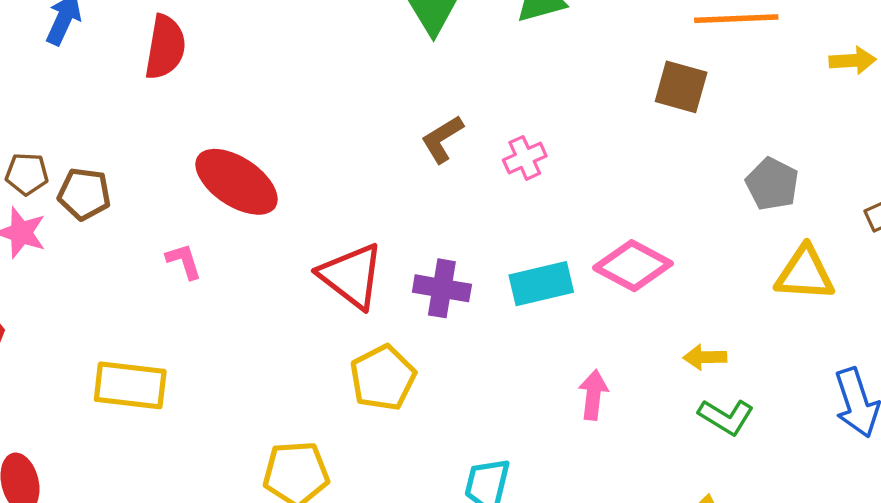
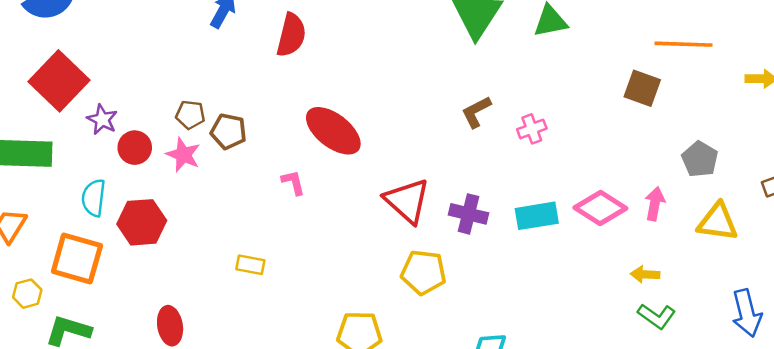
yellow pentagon: (383, 378) -> (424, 272), turned 30
yellow rectangle: (130, 385) -> (250, 265), size x0.6
pink arrow: (593, 395) -> (655, 204), moved

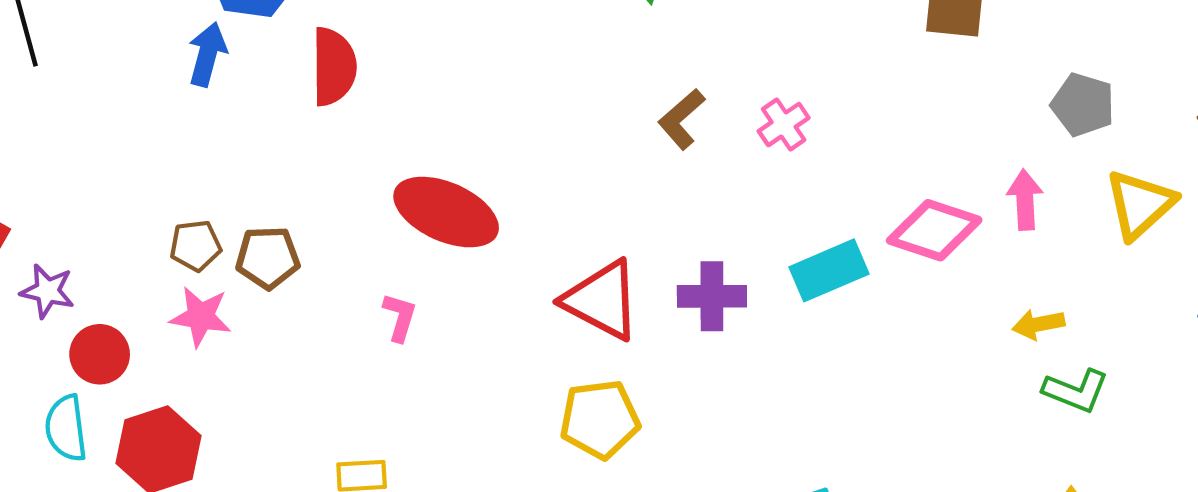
red circle: (135, 148) -> (100, 354), moved
pink L-shape: (293, 182) -> (400, 317), turned 44
yellow triangle: (718, 222) -> (1140, 204), turned -36
yellow pentagon: (424, 272) -> (600, 419), moved

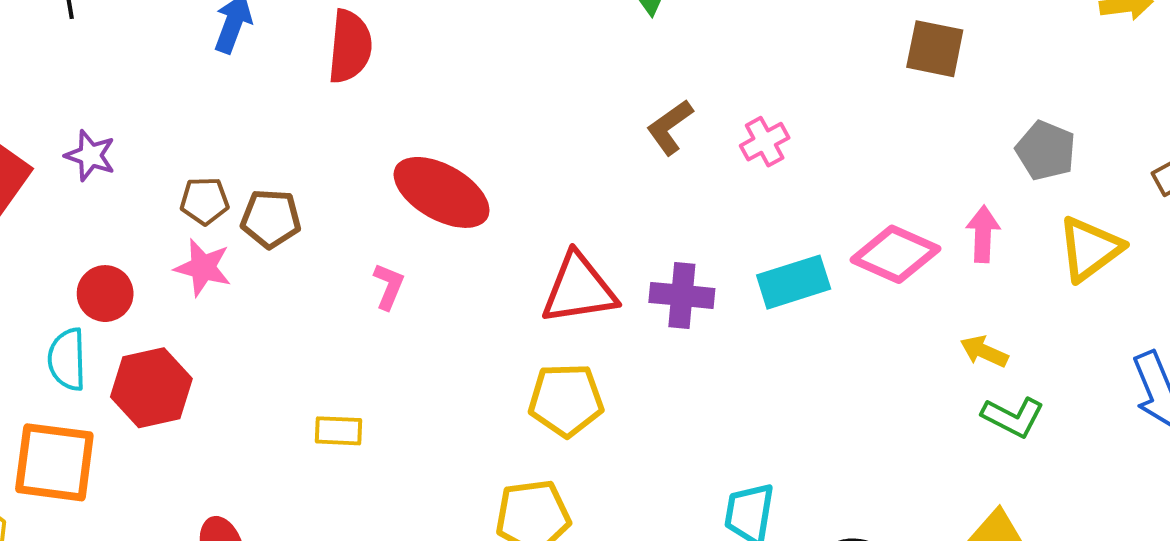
purple star: (47, 291) -> (90, 156), moved
red triangle: (602, 300) -> (579, 289), turned -42
yellow arrow: (1038, 324) -> (984, 351), turned 30

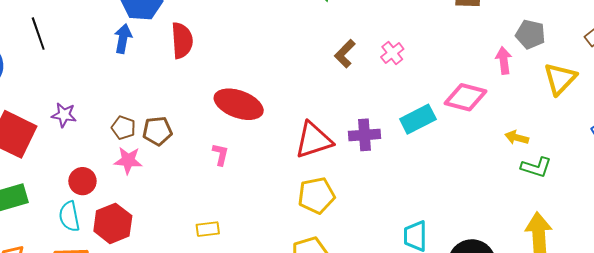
brown pentagon: (205, 201) -> (123, 128), turned 30
pink arrow: (983, 234) -> (504, 60), moved

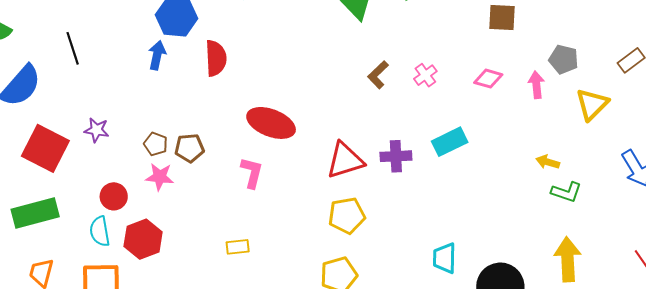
pink diamond: (465, 97) -> (488, 79), moved, size x0.7
pink L-shape: (220, 154) -> (252, 173), size x1.4

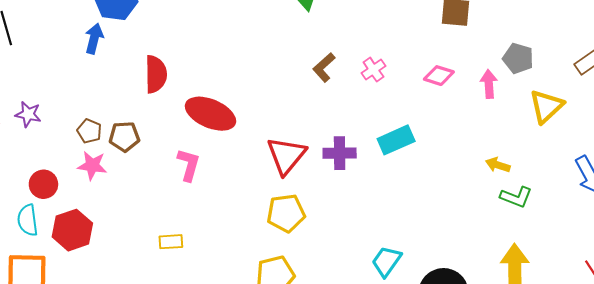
red semicircle: (216, 58) -> (156, 74), moved
red triangle: (345, 160) -> (286, 155), turned -36
cyan trapezoid: (445, 258) -> (386, 261), turned 32

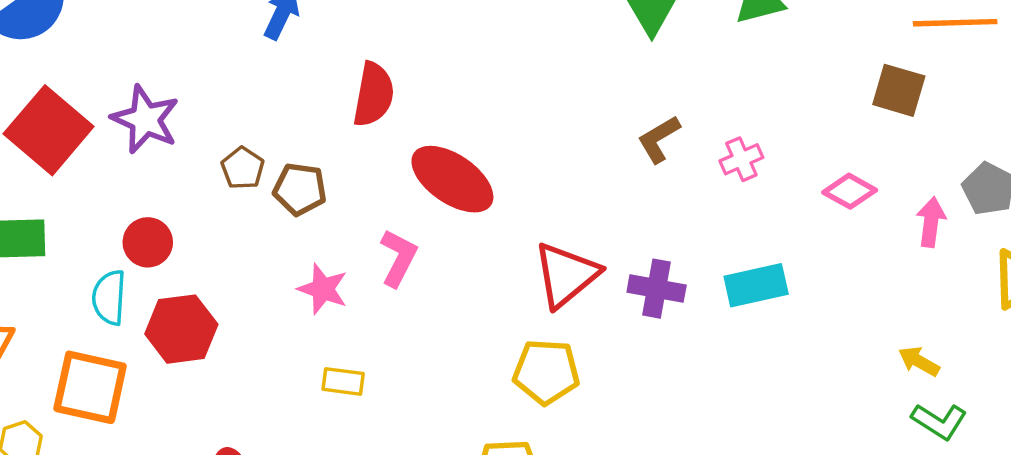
purple star: (28, 114) -> (145, 119), size x1.5
pink star: (92, 165) -> (323, 289), moved

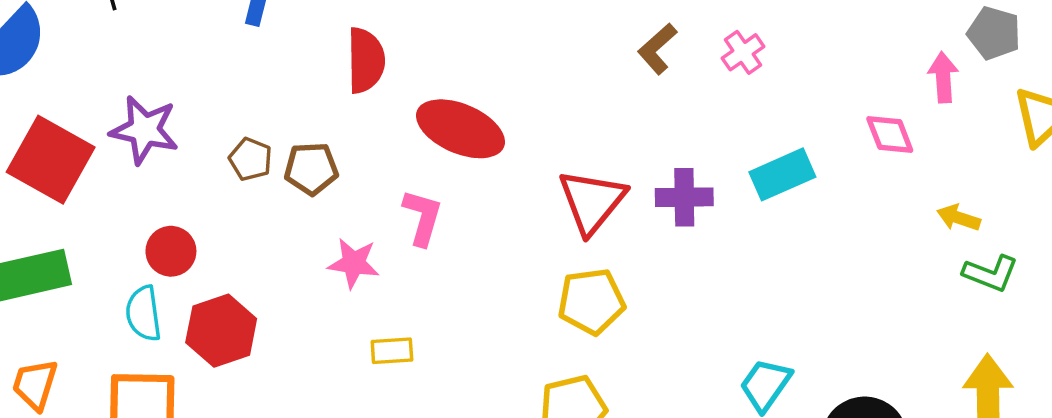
pink diamond: (850, 191) -> (890, 135), moved, turned 51

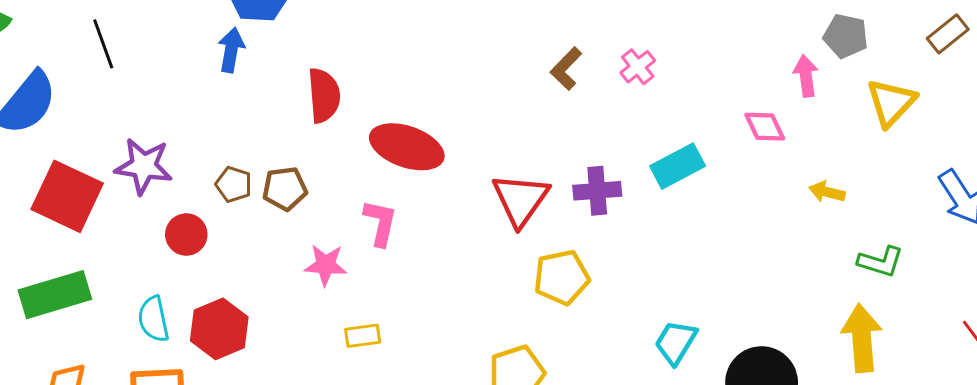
red circle: (171, 251) -> (186, 234), moved
green L-shape: (991, 273) -> (881, 262), moved
yellow pentagon: (591, 301) -> (562, 277), moved

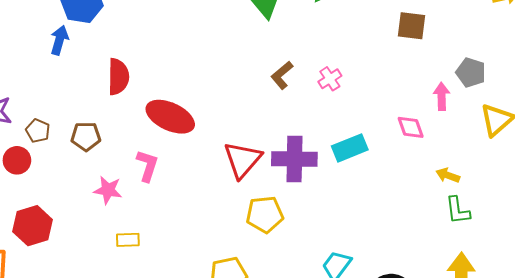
brown pentagon: (234, 184) -> (38, 131), moved
purple cross: (597, 191) -> (294, 159), size x1.4
green L-shape: (881, 262) -> (458, 210), moved, turned 60

